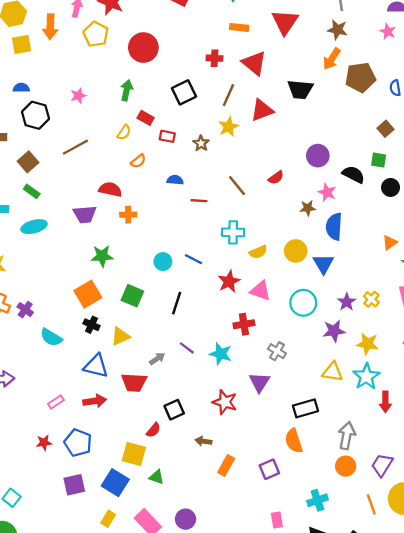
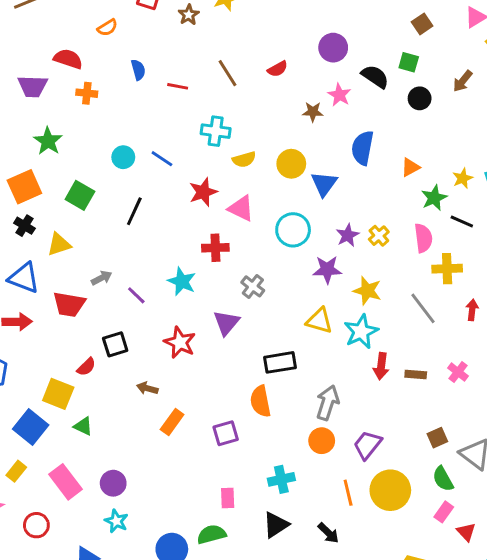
blue semicircle: (175, 180) -> (138, 70), moved, turned 63
blue semicircle: (334, 227) -> (363, 148), moved
green star: (102, 256) -> (48, 141), turned 30
purple line: (187, 348) -> (136, 295), moved

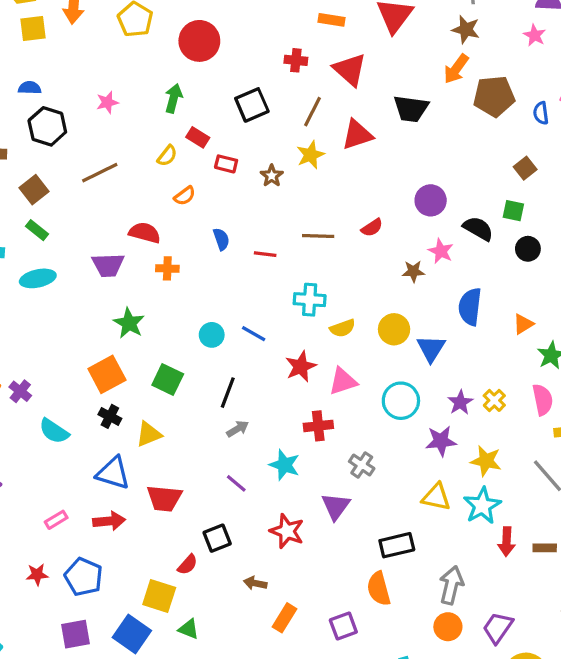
brown line: (228, 73) -> (318, 236), turned -52
pink triangle: (241, 208) -> (343, 381), turned -40
gray arrow: (102, 278) -> (238, 429), moved

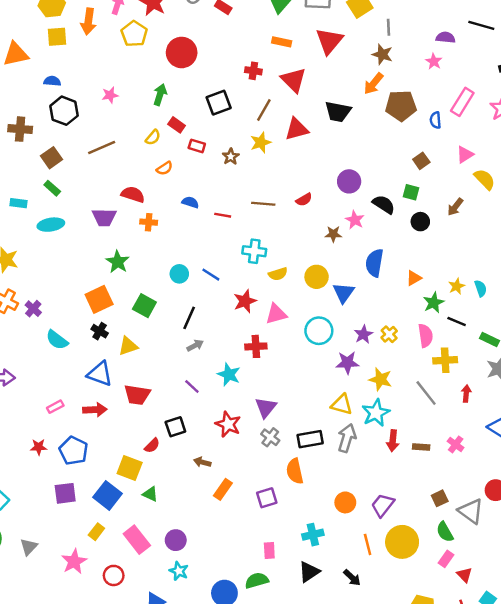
blue semicircle: (221, 239) -> (190, 202), turned -56
gray cross: (362, 465) -> (270, 437), moved
gray arrow: (451, 585) -> (347, 438), moved

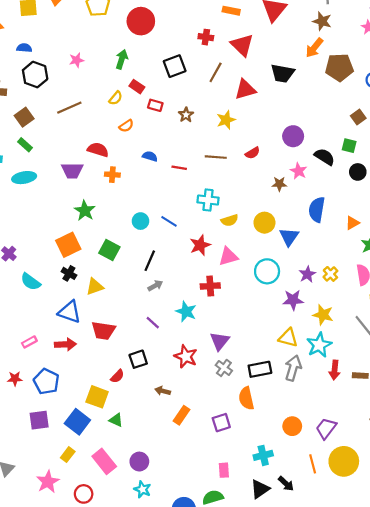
yellow star: (261, 142) -> (226, 120), moved
black arrow: (352, 578) -> (286, 484), moved

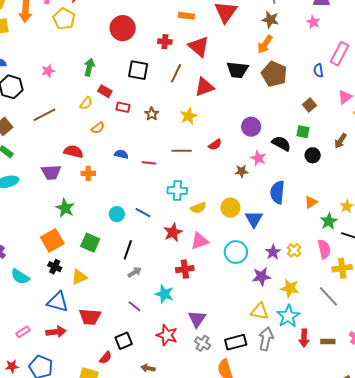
red circle: (141, 21) -> (123, 28), moved
black square: (175, 66) -> (138, 70), turned 35
brown pentagon: (339, 67) -> (274, 74), moved, turned 30

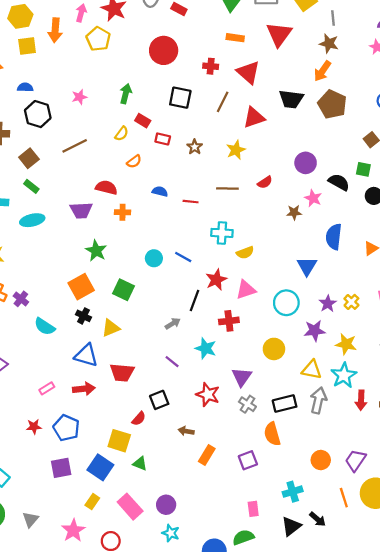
yellow circle: (230, 208) -> (274, 349), moved
black line: (128, 250) -> (195, 300), moved

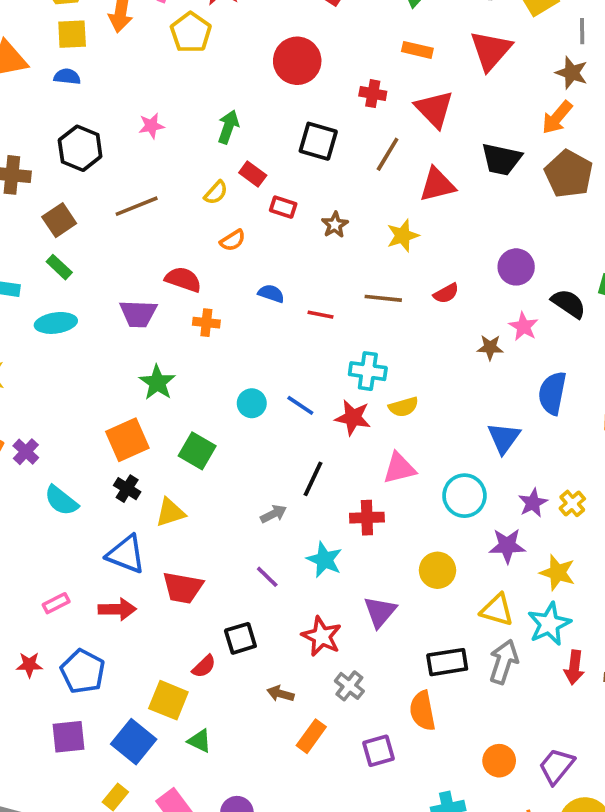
blue semicircle: (25, 87) -> (67, 77), moved
red star: (216, 280) -> (353, 418), moved, turned 30
gray cross: (247, 404) -> (349, 686), moved

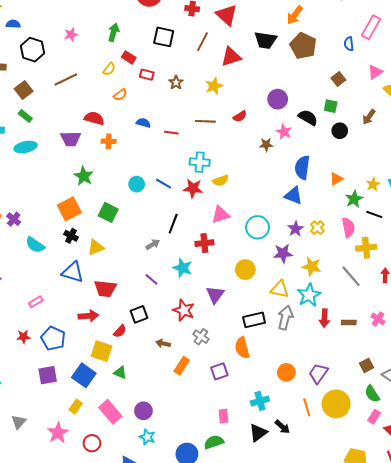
blue semicircle: (67, 77) -> (13, 24), moved
blue triangle: (504, 438) -> (293, 196), moved, turned -42
red arrow: (117, 609) -> (88, 316), moved

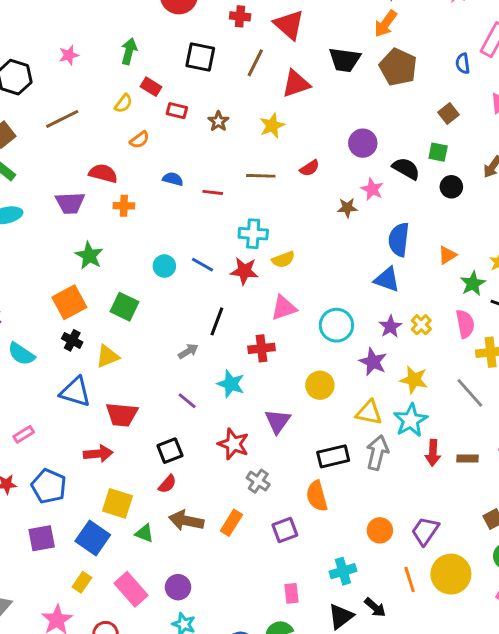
purple star: (283, 253) -> (373, 362), turned 30
red semicircle: (120, 331) -> (167, 484), moved
brown arrow: (163, 343) -> (186, 521), moved, size x1.6

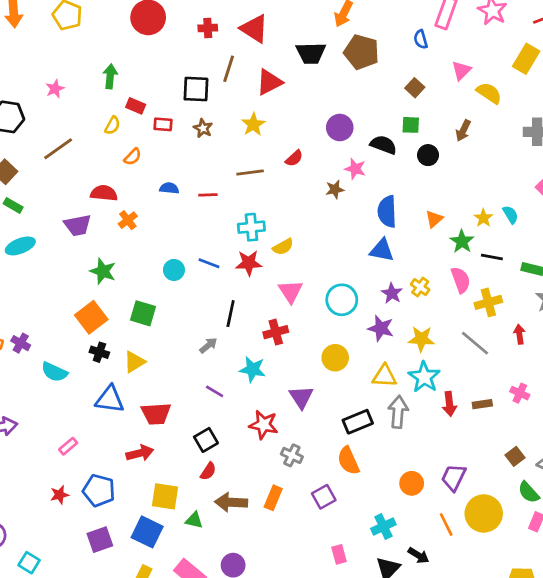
black square: (200, 57) -> (196, 89), moved
orange cross: (124, 206) -> (128, 220), turned -30
pink triangle: (284, 308) -> (290, 291), turned -36

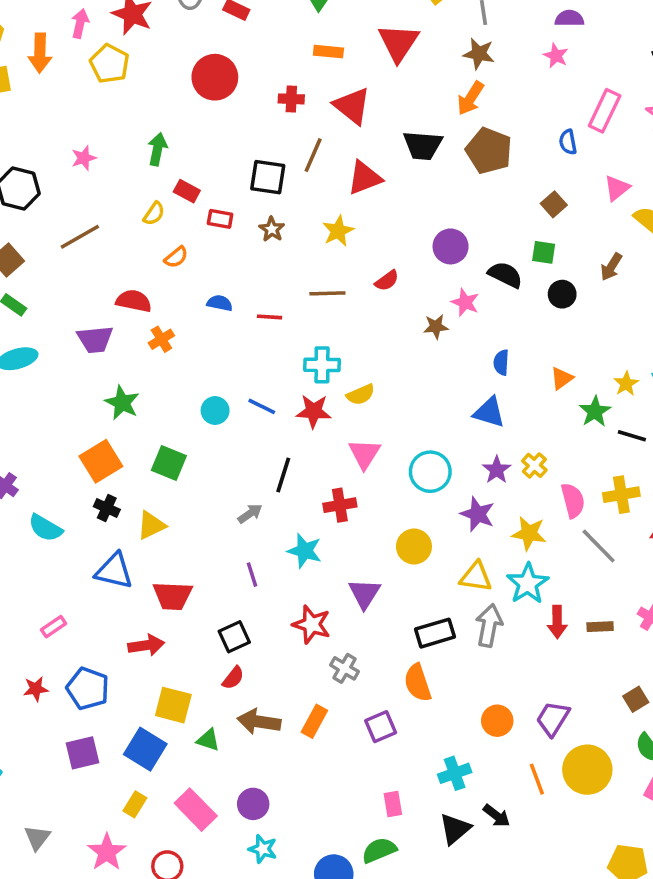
blue semicircle: (387, 212) -> (501, 362), size x0.6
pink semicircle: (461, 280) -> (573, 500), moved
purple line: (215, 391) -> (252, 575), turned 36

